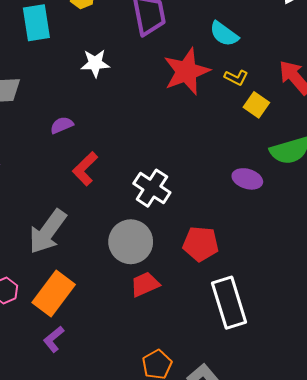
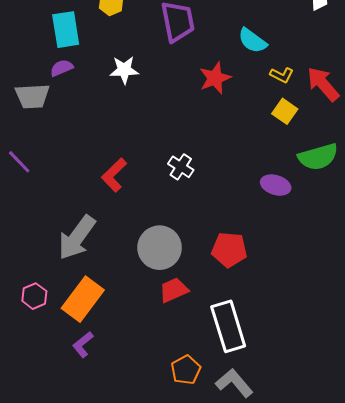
red star: (186, 71) -> (215, 78), size x0.7
yellow L-shape: (236, 77) -> (282, 75), moved
purple semicircle: (62, 125) -> (62, 68), moved
white cross: (152, 188) -> (181, 167), moved, size x0.7
white rectangle: (229, 303) -> (228, 326), moved

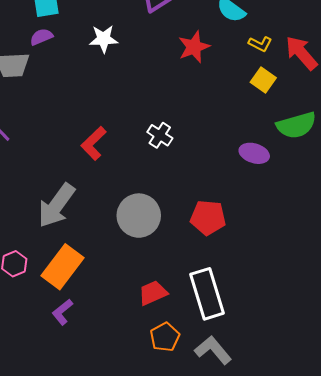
red trapezoid: (174, 290) -> (153, 293), moved

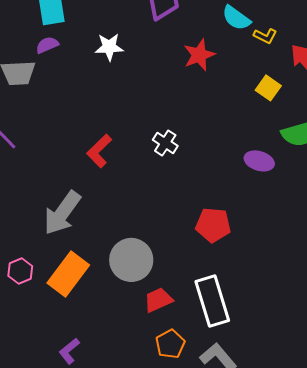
yellow L-shape: (260, 44) -> (265, 36), moved
gray circle: (139, 216) -> (131, 260), moved
purple L-shape: (62, 312) -> (69, 351), moved

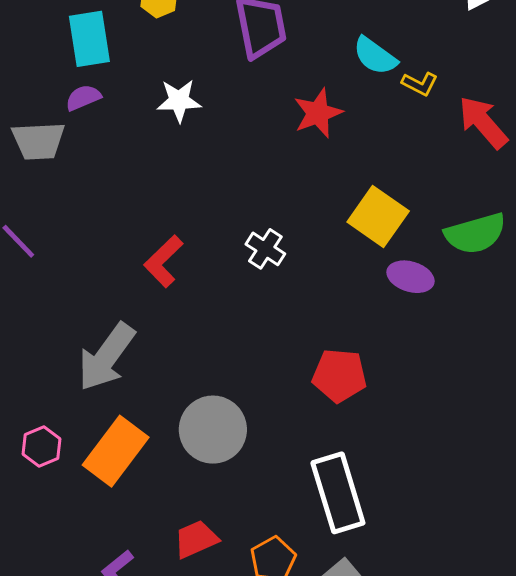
yellow square: (268, 88) -> (378, 216), moved, size x1.5
red trapezoid: (158, 300) -> (196, 539), moved

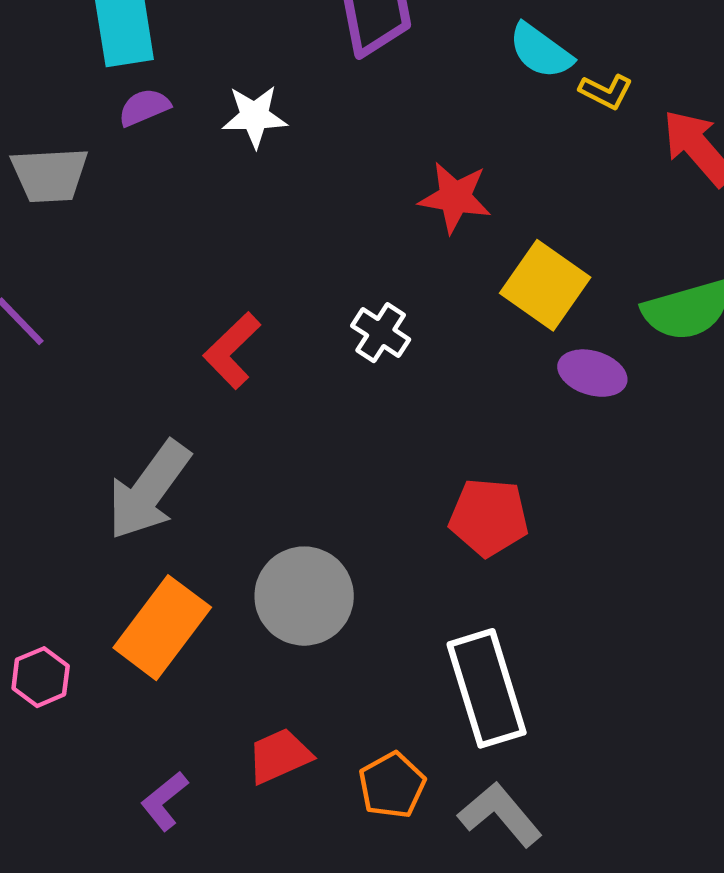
purple semicircle: (83, 98) -> (144, 107), moved
red star: (318, 113) -> (455, 197), moved, turned 30
pink hexagon: (42, 447) -> (41, 677), moved

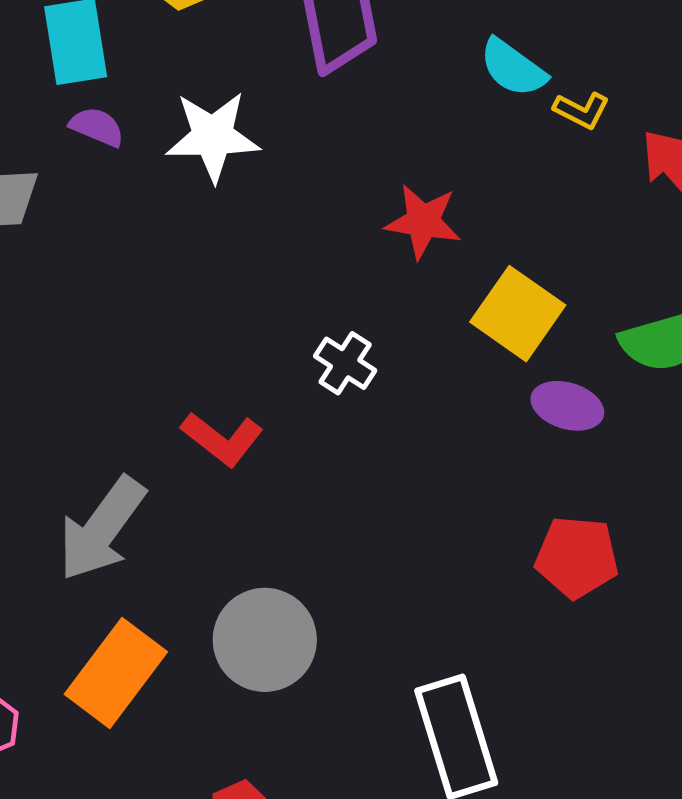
purple semicircle: (144, 107) -> (97, 127), turned 46
white star: (255, 116) -> (213, 136), size x1.4
red L-shape: (232, 351) -> (222, 439), moved, turned -98
red pentagon: (489, 517) -> (577, 557), moved

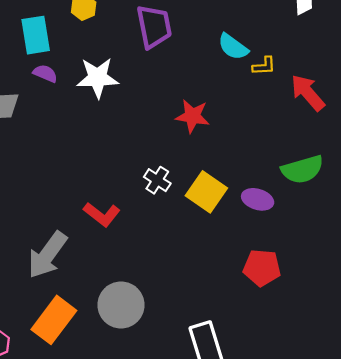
yellow L-shape: (582, 110) -> (264, 66), turned -30
yellow square: (518, 314) -> (206, 192), moved

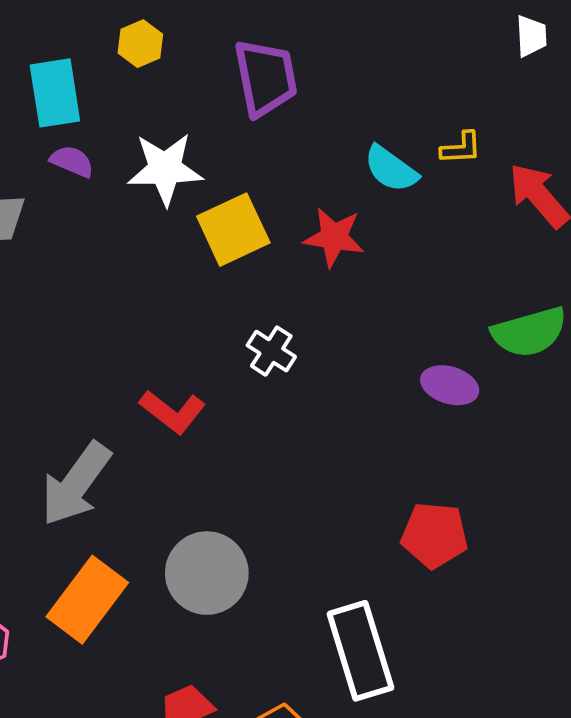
cyan semicircle: (233, 47) -> (391, 169), moved
yellow square: (206, 192) -> (233, 230), moved, turned 30
red pentagon: (262, 268) -> (434, 535), moved

